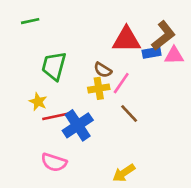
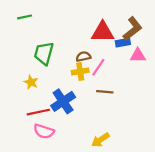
pink triangle: (174, 55) -> (138, 55), moved
brown semicircle: (103, 70) -> (83, 57), turned 136
brown line: (129, 113) -> (105, 92), turned -42
red line: (57, 116) -> (38, 112), moved

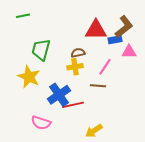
pink line: (98, 67) -> (105, 67), moved
yellow star: (31, 82) -> (29, 77), size x1.6
red line: (38, 112) -> (73, 105), moved

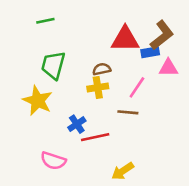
green line: (23, 16) -> (45, 21), moved
blue cross: (59, 95) -> (77, 124), size x0.6

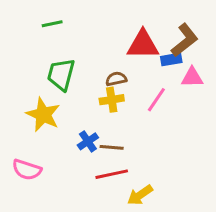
brown line: (128, 112) -> (112, 147), moved
red line: (95, 137) -> (112, 174), moved
pink semicircle: (53, 161) -> (27, 170), moved

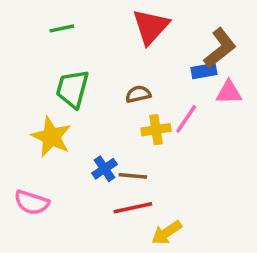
red triangle: (143, 45) -> (151, 27), moved, turned -48
yellow cross: (112, 100) -> (156, 130), moved

